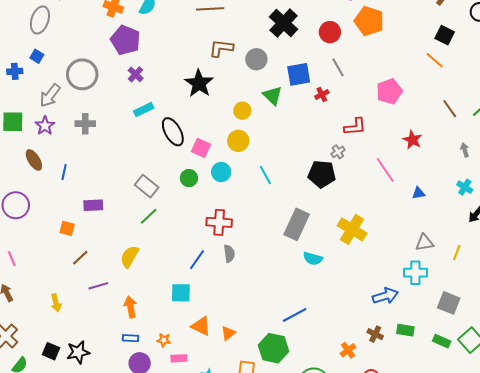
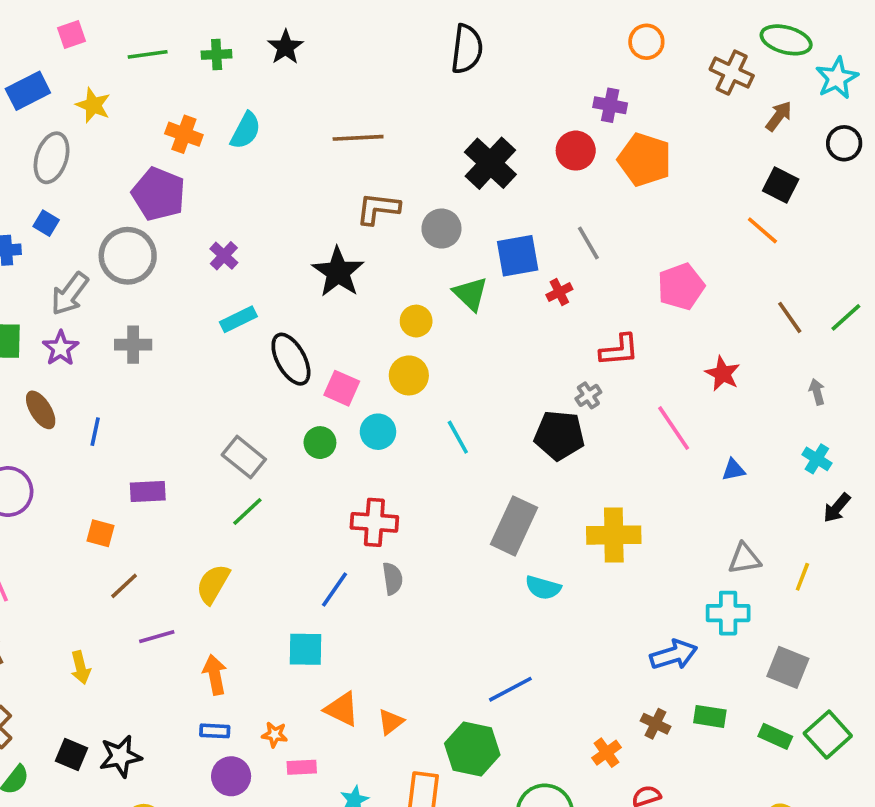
red circle: (330, 32) -> (576, 151), moved
purple pentagon: (125, 40) -> (159, 194), moved
yellow cross: (352, 229) -> (614, 535), turned -32

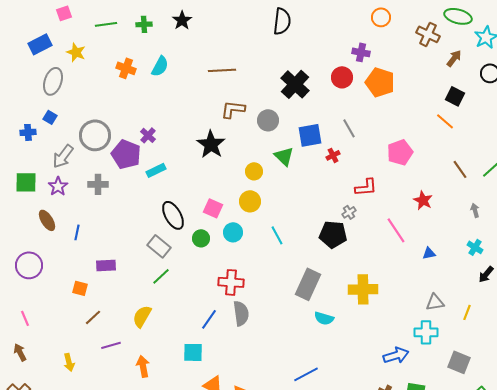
purple pentagon: (159, 194) -> (126, 154), moved
black ellipse: (291, 359) -> (173, 215), moved
gray semicircle: (393, 579) -> (241, 313), size x1.4

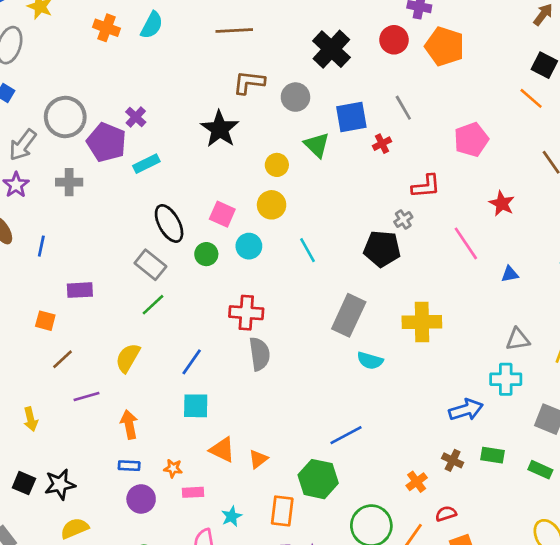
blue line: (209, 319) -> (192, 362), moved

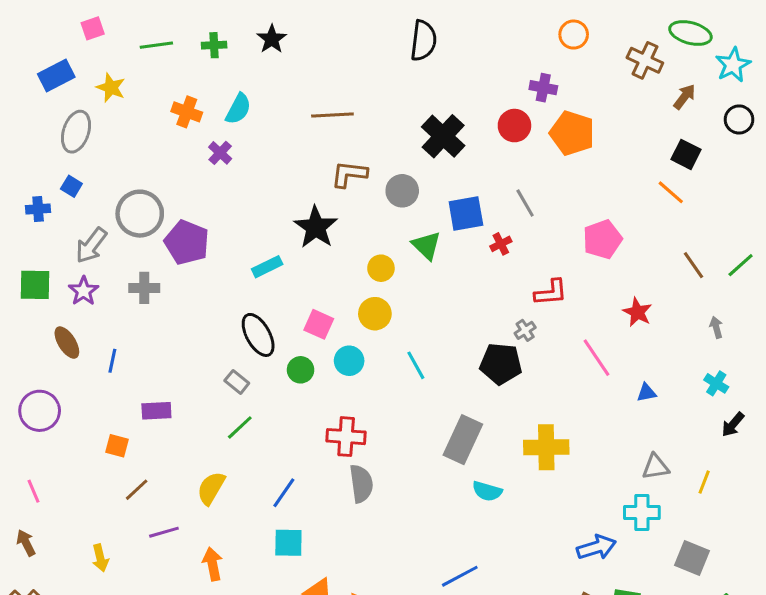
purple cross: (136, 117) -> (220, 153), moved
cyan rectangle: (146, 164) -> (267, 267), moved
gray rectangle: (150, 265) -> (237, 382), size x0.7

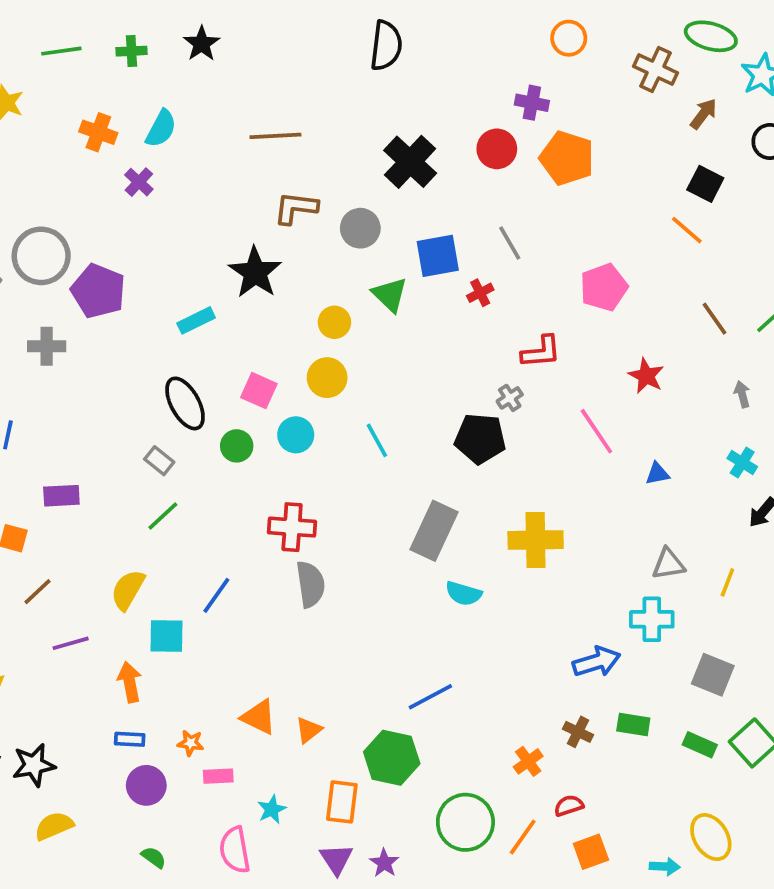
cyan square: (288, 543) -> (167, 636), moved

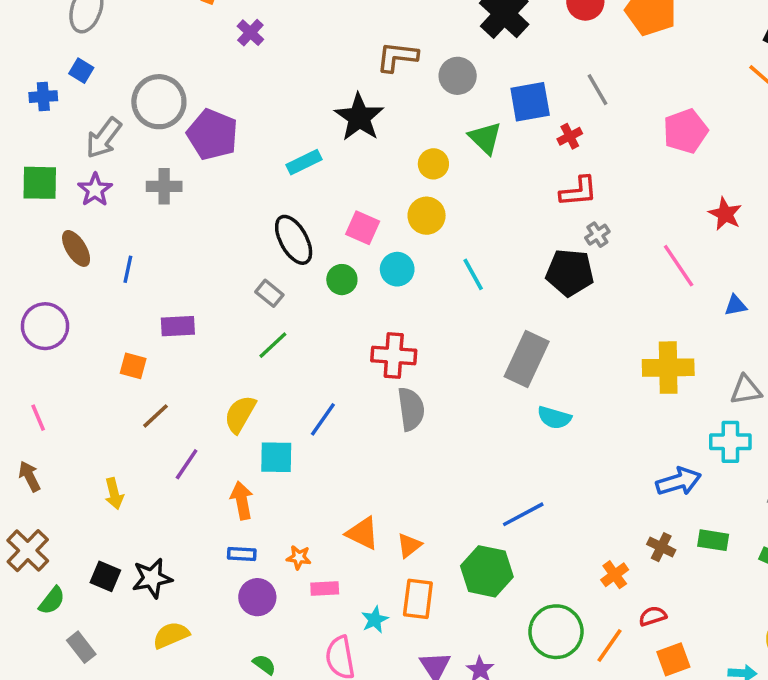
red L-shape: (541, 352) -> (578, 191), moved
yellow cross: (536, 540) -> (668, 368), moved
purple line: (71, 643) -> (187, 464), turned -40
orange rectangle: (342, 802) -> (418, 599), moved

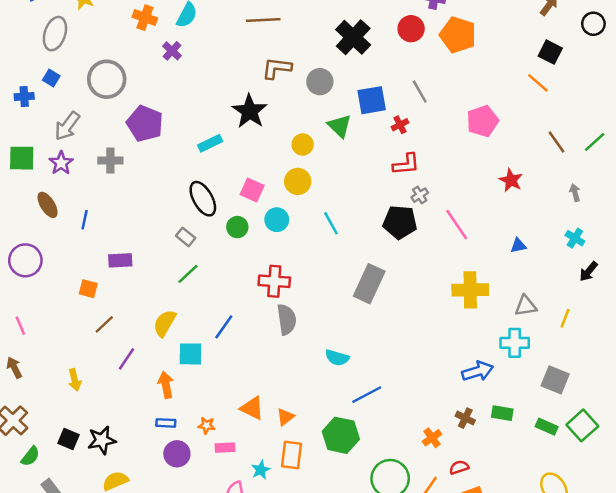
gray circle: (159, 102) -> (107, 79), moved
pink line: (679, 266) -> (457, 225), moved
cyan semicircle: (554, 418) -> (337, 358), moved

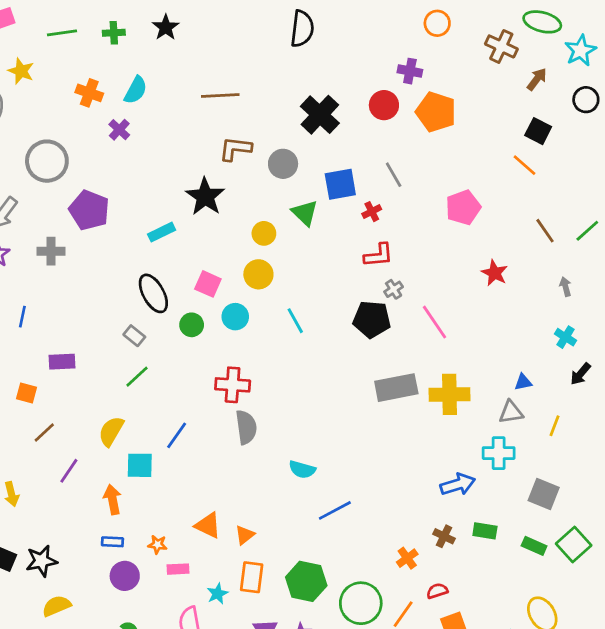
blue triangle: (518, 246) -> (523, 382), moved
gray rectangle: (369, 284) -> (396, 388), moved, turned 54
green hexagon: (341, 435) -> (306, 581), moved

